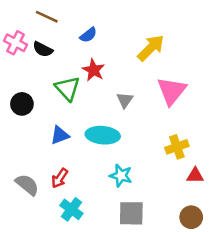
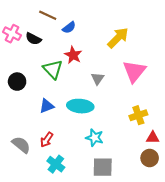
brown line: (47, 17) -> (48, 15), moved
brown circle: (191, 217) -> (150, 158), moved

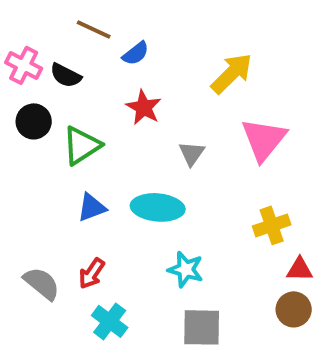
green triangle: (53, 69) -> (82, 145), moved, turned 40
black circle: (17, 82) -> (34, 121), moved

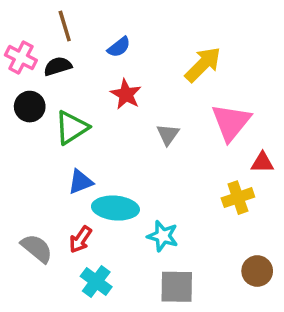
brown line: (94, 29) -> (65, 26), moved, turned 48
black semicircle: (66, 75) -> (58, 66), turned 136
cyan ellipse: (158, 207) -> (115, 208), moved
red triangle: (300, 269) -> (262, 163), moved

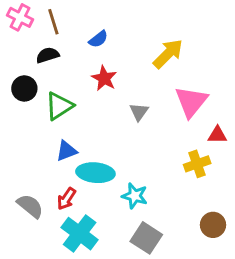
pink cross: (21, 58) -> (20, 17), moved
cyan cross: (96, 282) -> (80, 234), size x1.4
gray square: (177, 287) -> (146, 238), turned 32

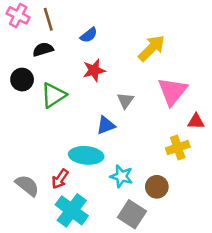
red star: (104, 78) -> (94, 70), turned 30
blue triangle: (66, 151) -> (106, 125), moved
brown circle: (213, 225) -> (157, 187), moved

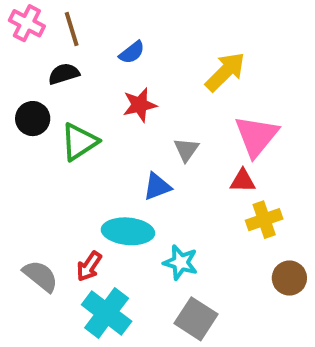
red triangle: (196, 121) -> (243, 181), moved
brown circle: (157, 187) -> (289, 278), moved

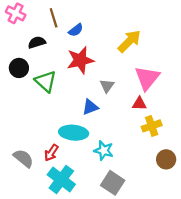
brown line: (72, 29) -> (54, 18), moved
red star: (140, 105) -> (80, 60), size x1.4
green triangle: (79, 142) -> (46, 81), turned -45

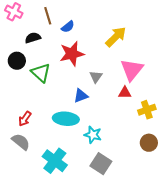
yellow cross: (152, 126) -> (147, 110), moved
red arrow: (51, 153) -> (25, 119), moved

